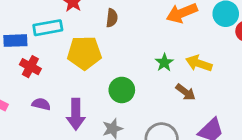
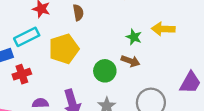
red cross: (30, 67) -> (22, 74), turned -30
brown arrow: (186, 92) -> (130, 61), moved

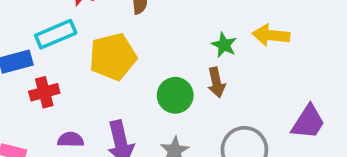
brown arrow: (130, 61) -> (216, 82), turned 54

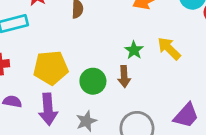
yellow arrow: (271, 35) -> (169, 48), turned 30
yellow pentagon: (113, 57) -> (51, 68), moved

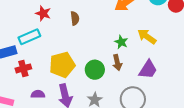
purple trapezoid: (186, 115) -> (148, 70), moved

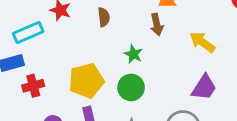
cyan rectangle: (29, 37) -> (28, 32), moved
green star: (121, 42) -> (133, 54), moved
brown arrow: (117, 62) -> (157, 24), moved

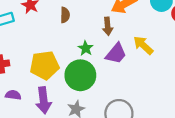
green circle: (131, 87) -> (80, 75), size x1.4
purple trapezoid: (204, 87) -> (116, 54), moved

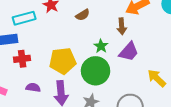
brown semicircle: (65, 15) -> (83, 15), turned 56
yellow arrow: (143, 45) -> (157, 78), moved

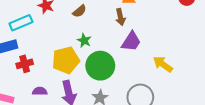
green star: (101, 46) -> (84, 40), moved

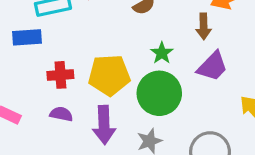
green star: (84, 40) -> (162, 53), moved
red cross: (25, 64) -> (60, 75), moved

